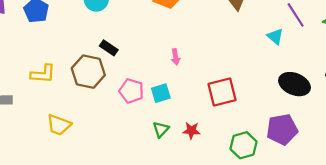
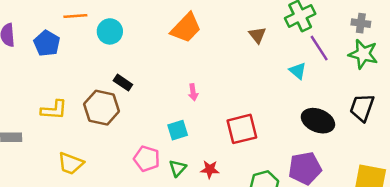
pink pentagon: (131, 91) -> (147, 159), moved

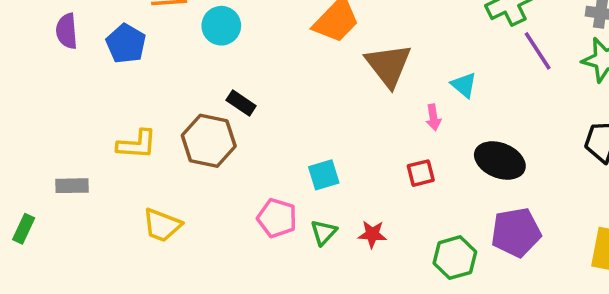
brown triangle: (257, 35) -> (388, 65), moved, size x1.8
cyan triangle: (298, 71) -> (464, 85), moved
pink arrow: (193, 92) -> (433, 117), moved
black ellipse: (318, 121) -> (500, 160), moved
red square: (242, 129) -> (421, 173), size x0.6

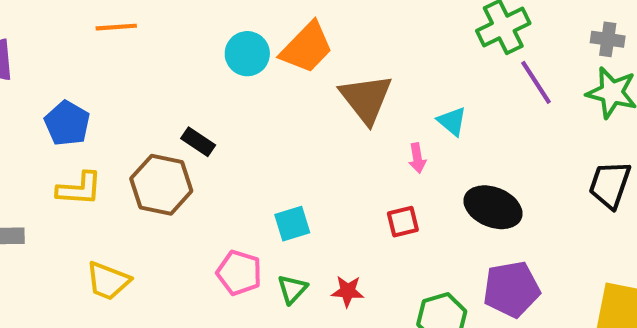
cyan circle: (221, 26) -> (247, 54), moved
blue pentagon: (126, 44) -> (67, 123), moved

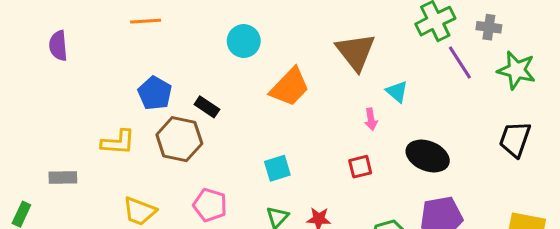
gray cross: (608, 39) -> (489, 27), moved
orange trapezoid: (307, 48) -> (290, 87), moved
brown triangle: (366, 99) -> (356, 52), moved
blue pentagon: (67, 123) -> (155, 93), moved
pink pentagon: (239, 273) -> (210, 205), moved

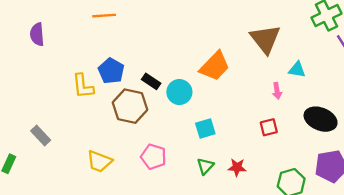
cyan circle: (244, 41) -> (179, 92), moved
cyan triangle: (397, 92) -> (297, 70), turned -30
yellow L-shape: (118, 142) -> (83, 86), moved, turned 80
gray rectangle: (63, 177) -> (41, 136), turned 48

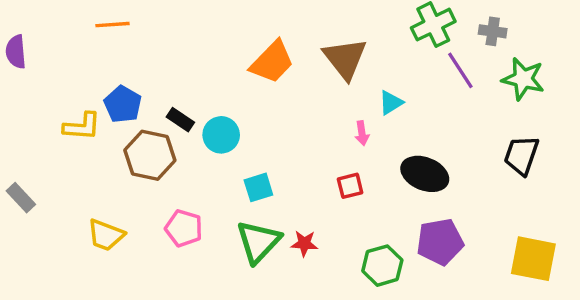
orange trapezoid: (215, 66) -> (272, 62), moved
cyan triangle: (297, 70) -> (391, 103), turned -42
yellow L-shape: (83, 86) -> (82, 126), turned -80
green triangle: (205, 166) -> (258, 242), size x1.8

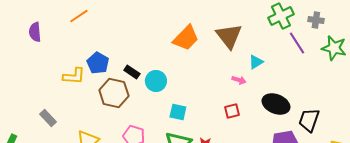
orange line: (113, 25) -> (79, 16), moved, turned -30
pink arrow: (362, 133) -> (239, 80), turned -64
black trapezoid: (521, 155) -> (309, 120), moved
cyan square: (258, 187) -> (178, 112), turned 30
gray rectangle: (21, 198) -> (48, 118), moved

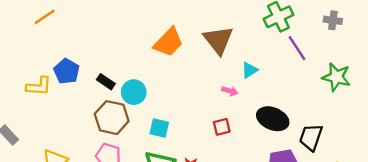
gray cross: (316, 20) -> (333, 20), moved
green star: (334, 48) -> (336, 77), moved
brown hexagon: (114, 93) -> (112, 118), moved

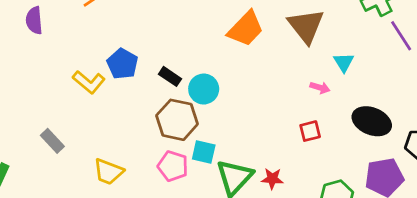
cyan triangle: (250, 70) -> (344, 62), turned -30
yellow L-shape: (39, 86) -> (89, 82), turned 36
cyan square: (159, 128) -> (204, 152), moved

